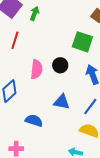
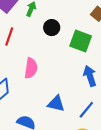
black circle: (60, 65) -> (52, 28), moved

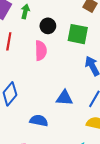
pink semicircle: (31, 68) -> (41, 51), moved

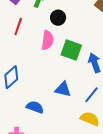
green square: (78, 34) -> (71, 50), moved

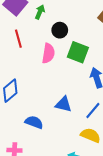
red line: (18, 27) -> (18, 39), turned -36
green square: (71, 50) -> (78, 52), moved

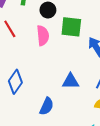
blue semicircle: (34, 122) -> (47, 106), turned 108

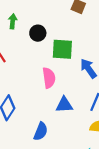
pink semicircle: (43, 36) -> (49, 78), moved

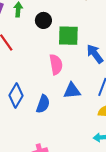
blue semicircle: (41, 131) -> (43, 104), moved

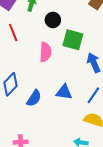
pink semicircle: (56, 64) -> (45, 52), moved

